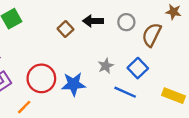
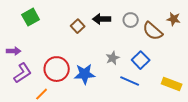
brown star: (173, 12) -> (174, 19), moved
brown semicircle: (152, 35) -> (153, 31), turned -75

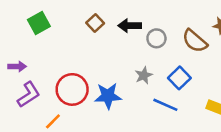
gray circle: (131, 20) -> (156, 38), moved
brown square: (78, 26) -> (95, 23), moved

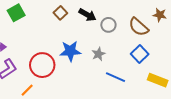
black arrow: (130, 26) -> (87, 15), turned -150
blue square: (179, 78) -> (140, 54), moved
blue star: (108, 96) -> (70, 51), moved

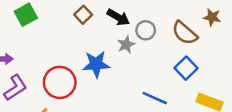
gray star: (98, 54) -> (126, 45), moved

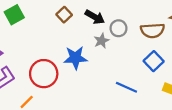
brown semicircle: (185, 33) -> (153, 31), turned -45

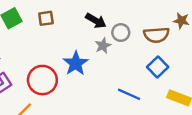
brown square: (64, 15) -> (46, 18), moved, turned 35
blue star: (75, 58) -> (76, 63), turned -30

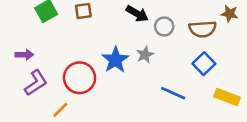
gray star: (103, 46) -> (145, 55), moved

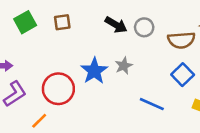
gray circle: (164, 26) -> (144, 27), moved

